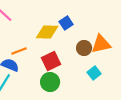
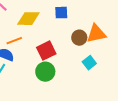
blue square: (66, 23) -> (61, 13), turned 32
yellow diamond: (47, 32) -> (28, 19), moved

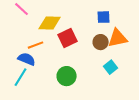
blue square: (61, 13) -> (104, 17), moved
red square: (46, 51) -> (68, 38), moved

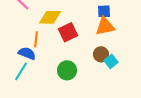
orange triangle: (118, 38) -> (105, 26), moved
brown circle: (101, 42) -> (101, 54), moved
orange line: (36, 45) -> (36, 39), turned -63

